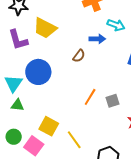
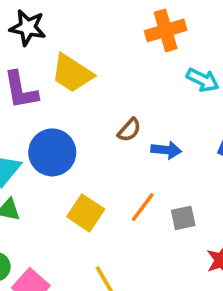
blue arrow: (97, 39) -> (166, 150), moved
yellow square: (49, 126) -> (86, 213), moved

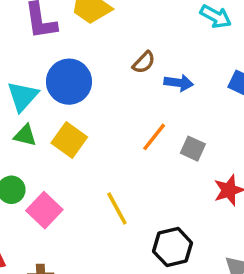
yellow square: (86, 213) -> (69, 140), moved
gray square: (183, 218) -> (193, 149), turned 35

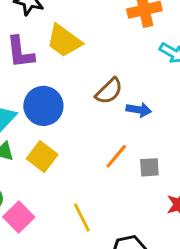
brown semicircle: (144, 62) -> (109, 91), size x1.4
gray square: (193, 149) -> (149, 167), turned -30

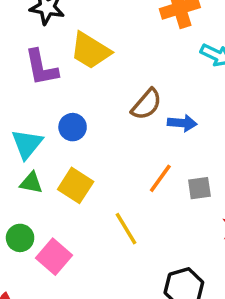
blue circle: (43, 106) -> (73, 127), size x0.6
yellow line: (82, 217) -> (126, 229), moved

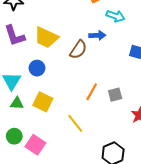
yellow trapezoid: (90, 51) -> (46, 37), moved
blue arrow: (182, 123) -> (97, 35), moved

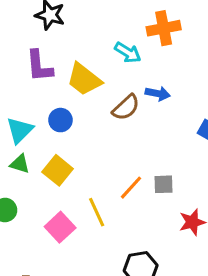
cyan arrow: (115, 16) -> (128, 53), moved
orange line: (92, 92) -> (131, 188), moved
pink square: (35, 145) -> (60, 227), moved

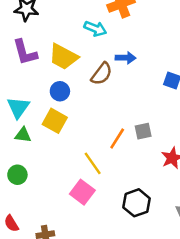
blue circle: (60, 120) -> (60, 91), moved
yellow square: (58, 170) -> (55, 121), moved
pink square: (60, 227) -> (82, 192), moved

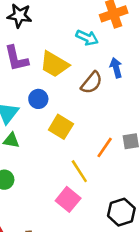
blue arrow: (126, 58) -> (116, 68), turned -108
blue circle: (60, 91) -> (38, 99), moved
yellow square: (55, 121) -> (61, 127), moved

